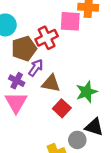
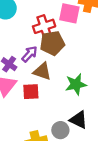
brown pentagon: (24, 49) -> (52, 43), moved
red square: (62, 108) -> (31, 92), moved, turned 36

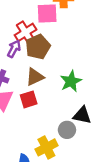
purple arrow: (30, 54) -> (14, 49), moved
brown triangle: (42, 71) -> (35, 77), turned -30

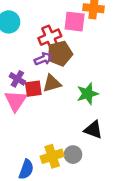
purple arrow: (14, 49) -> (43, 59), moved, turned 30
red square: (29, 99) -> (33, 89), moved
gray circle: (67, 130) -> (73, 155), moved

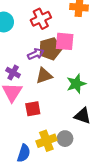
pink square: (75, 22) -> (65, 41), moved
red cross: (50, 37) -> (41, 19), moved
red square: (33, 89) -> (33, 109), moved

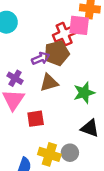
red cross: (41, 19) -> (64, 34), moved
pink square: (65, 41) -> (79, 25), moved
yellow cross: (46, 141) -> (49, 154), turned 36

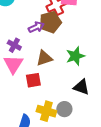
brown triangle: (49, 83) -> (44, 58), moved

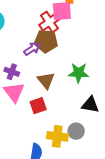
brown pentagon: (50, 22) -> (46, 41), turned 30
green star: (75, 56) -> (79, 73), turned 30
brown triangle: (44, 58) -> (46, 80), turned -42

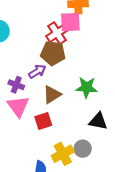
purple arrow: (32, 49) -> (37, 71), moved
brown triangle: (46, 80) -> (52, 95), turned 36
yellow cross: (57, 136) -> (63, 154), turned -36

